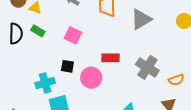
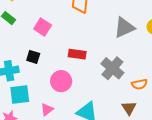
gray triangle: (141, 19) -> (124, 28), moved
pink circle: (91, 78) -> (61, 81), moved

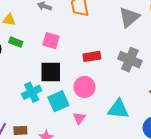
black square: (33, 57) -> (51, 72), size x1.6
cyan square: (20, 94) -> (58, 101), moved

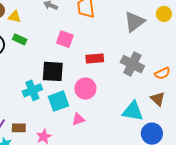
pink square: (51, 41) -> (65, 39), moved
cyan triangle: (118, 109) -> (133, 111), moved
pink triangle: (79, 118) -> (78, 119), turned 32

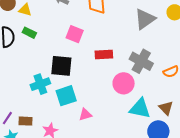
pink circle: (85, 89) -> (124, 83), moved
brown triangle: (158, 99) -> (166, 108), moved

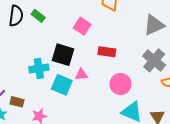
gray cross: (141, 61) -> (154, 60), moved
cyan square: (66, 96) -> (62, 85), turned 30
pink triangle: (85, 115) -> (81, 74), moved

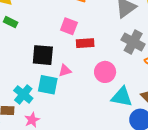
pink square: (82, 26) -> (69, 26), moved
cyan cross: (39, 68) -> (23, 94), moved, turned -30

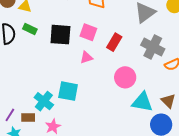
red rectangle: (85, 43) -> (114, 42), moved, turned -54
black square: (43, 55) -> (60, 35), moved
pink triangle: (65, 71) -> (86, 57), moved

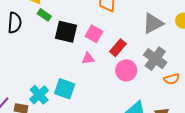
green rectangle: (30, 29) -> (44, 15), moved
pink circle: (125, 77) -> (126, 70), moved

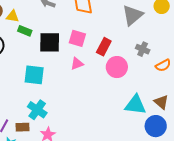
gray cross: (155, 59) -> (143, 49), size x0.6
cyan square: (65, 89) -> (34, 75), moved

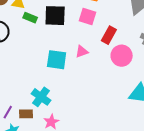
pink square: (77, 38) -> (87, 17), moved
black square: (50, 42) -> (55, 16), moved
cyan square: (34, 75) -> (57, 60), moved

